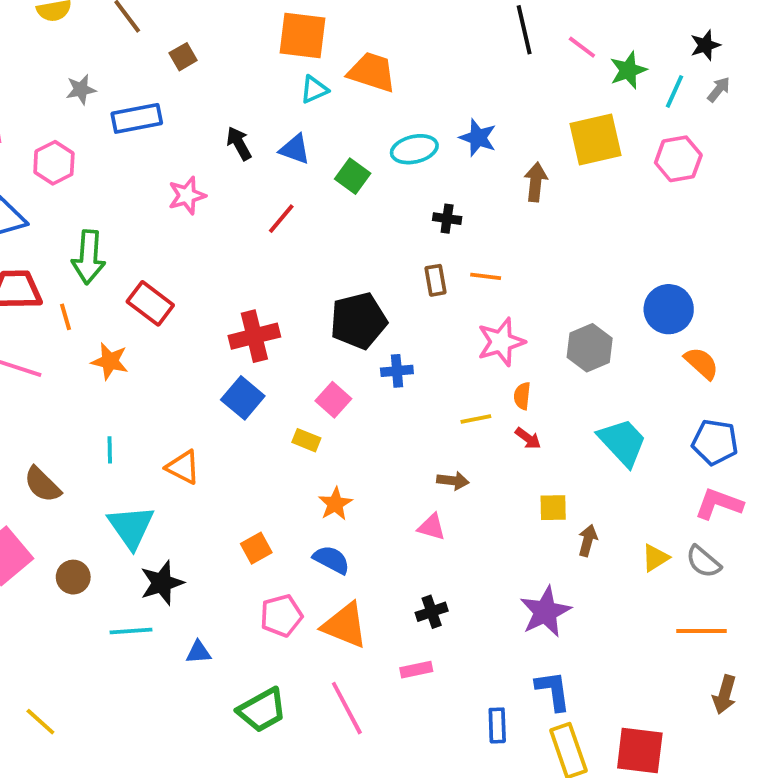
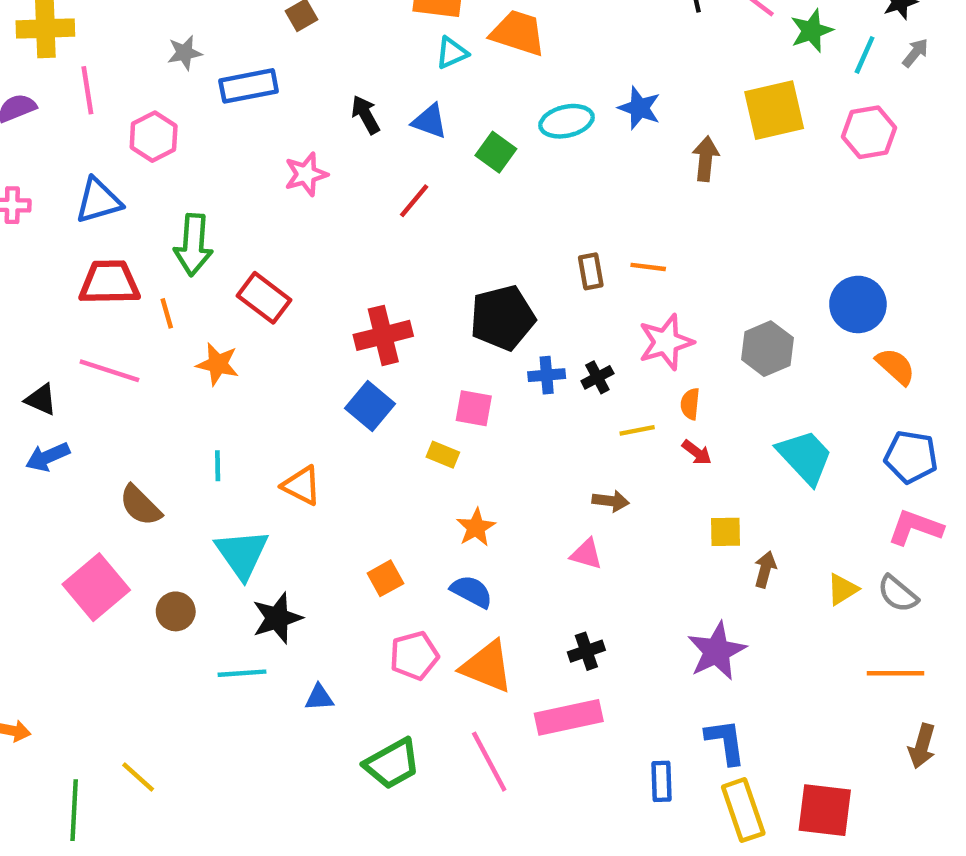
black cross: (447, 219) -> (597, 377), moved, turned -36
pink square: (333, 400) -> (474, 408), turned -32
pink rectangle: (416, 670) -> (569, 717), size x1.8

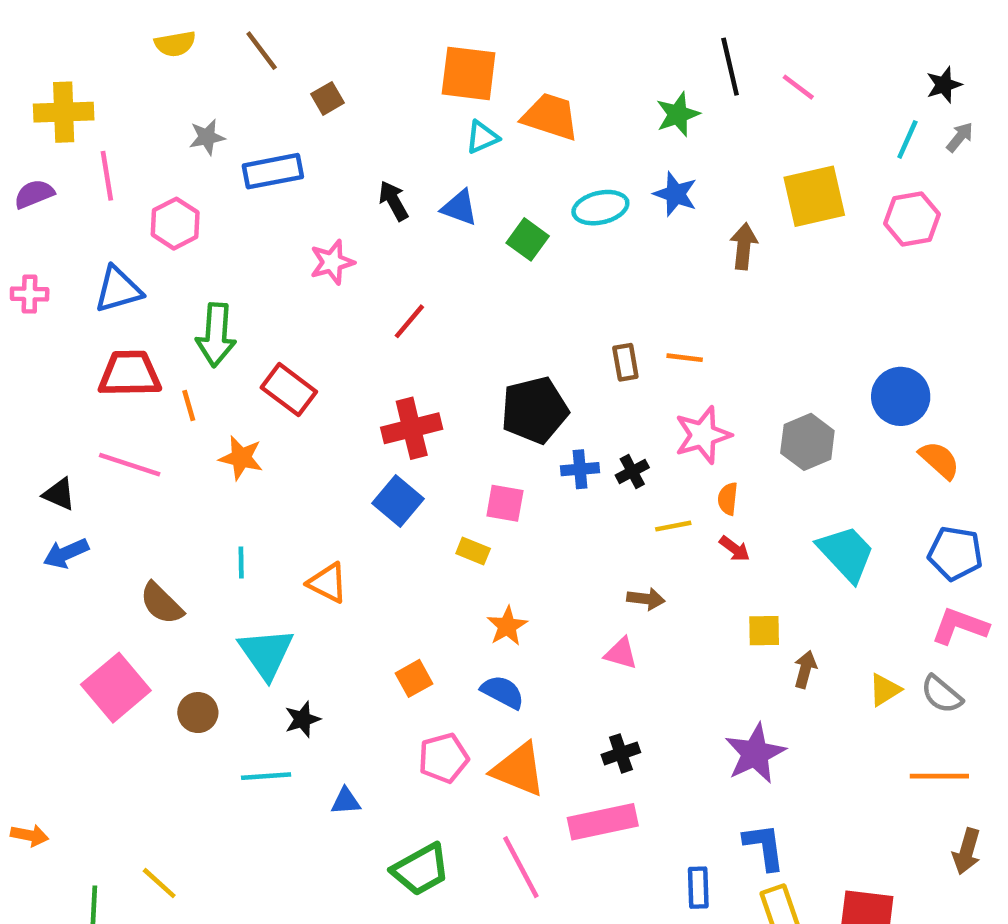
green star: (812, 31) -> (678, 114), moved
red line: (414, 201) -> (409, 321), moved
black star: (277, 618) -> (302, 719), size x0.7

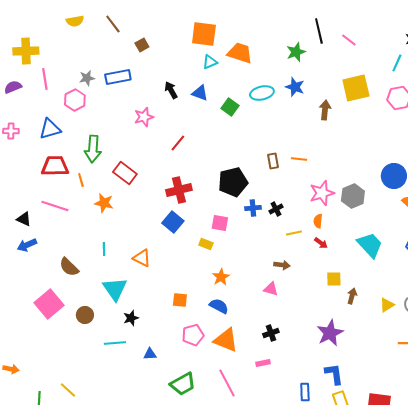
gray star: (207, 137) -> (87, 78), moved
pink star: (703, 435) -> (322, 193), moved
orange square: (414, 678) -> (180, 300), turned 35
pink rectangle: (603, 822) -> (263, 363), size x0.5

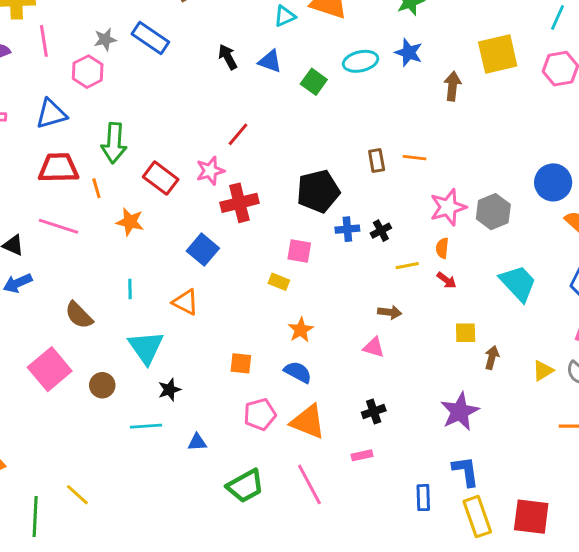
blue rectangle: (118, 77) -> (150, 38), turned 45
pink star: (144, 117) -> (210, 171), moved
blue square: (173, 222) -> (203, 250), moved

